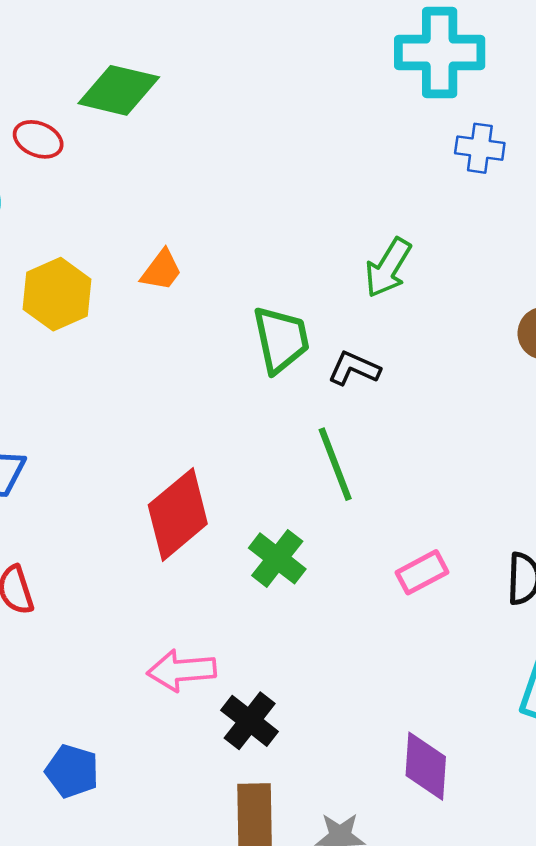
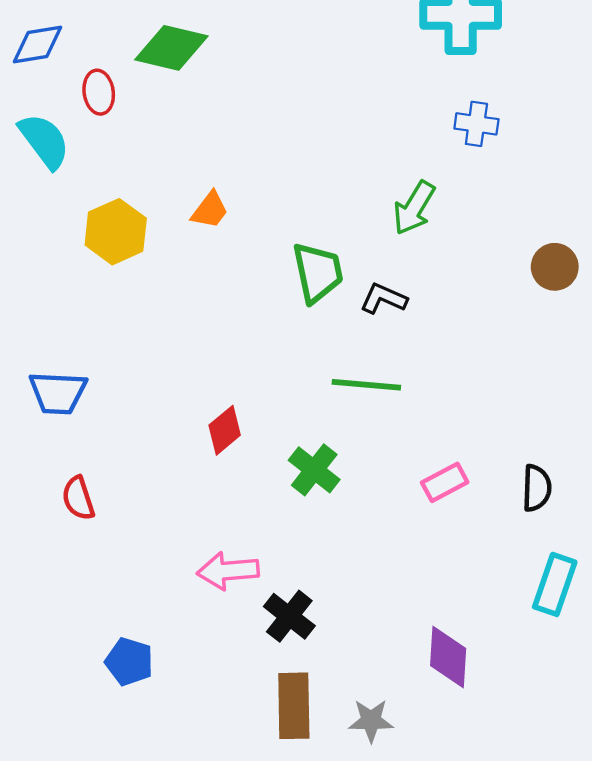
red ellipse: (38, 139) -> (99, 92), turned 60
blue cross: (480, 148) -> (476, 124), moved
green line: (335, 464) -> (366, 385), turned -64
red diamond: (178, 514) -> (225, 430), size x0.6

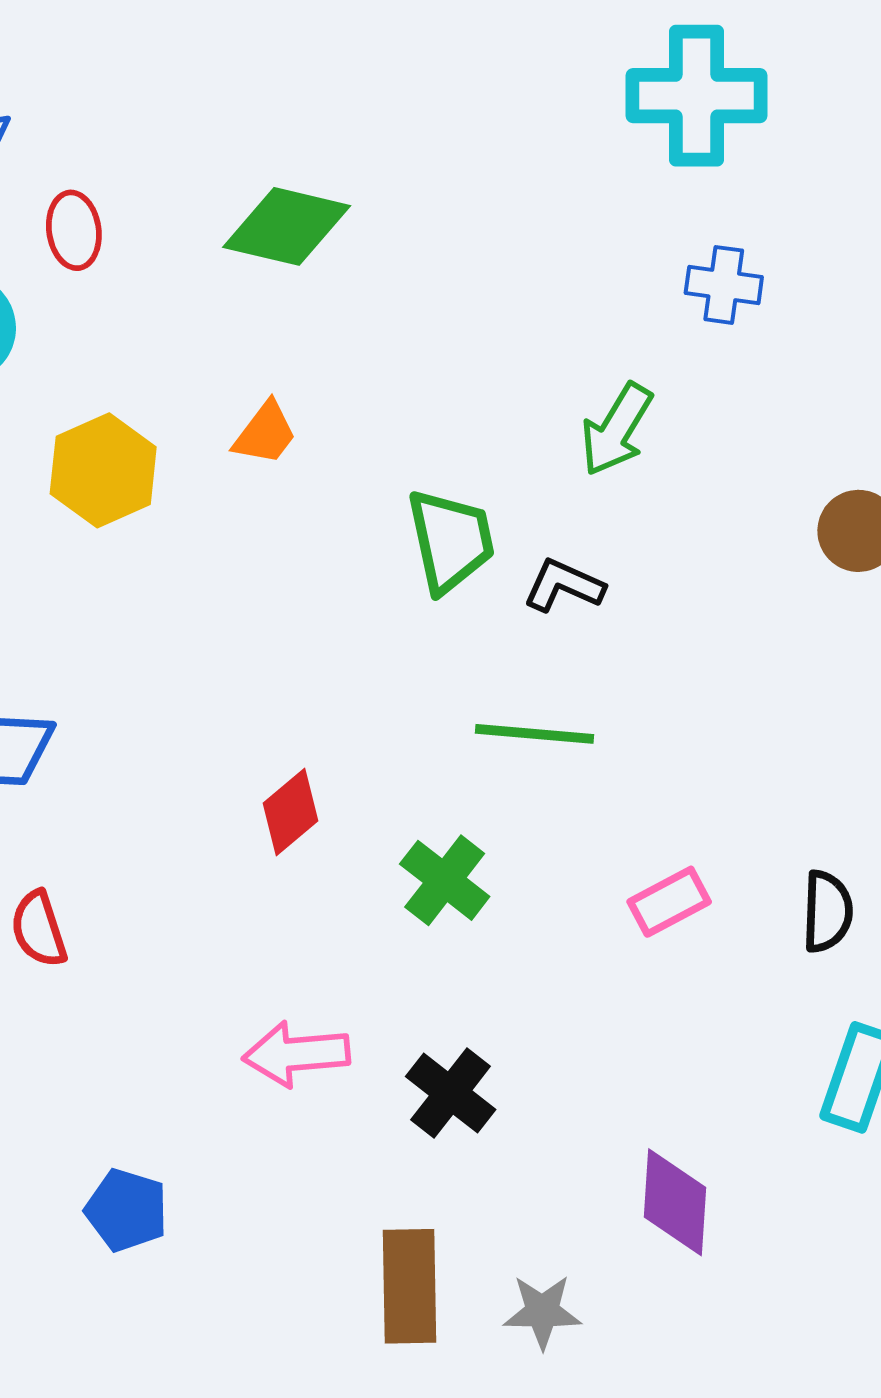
green diamond: (171, 48) -> (287, 226), moved
black cross: (289, 616) -> (451, 1093), moved

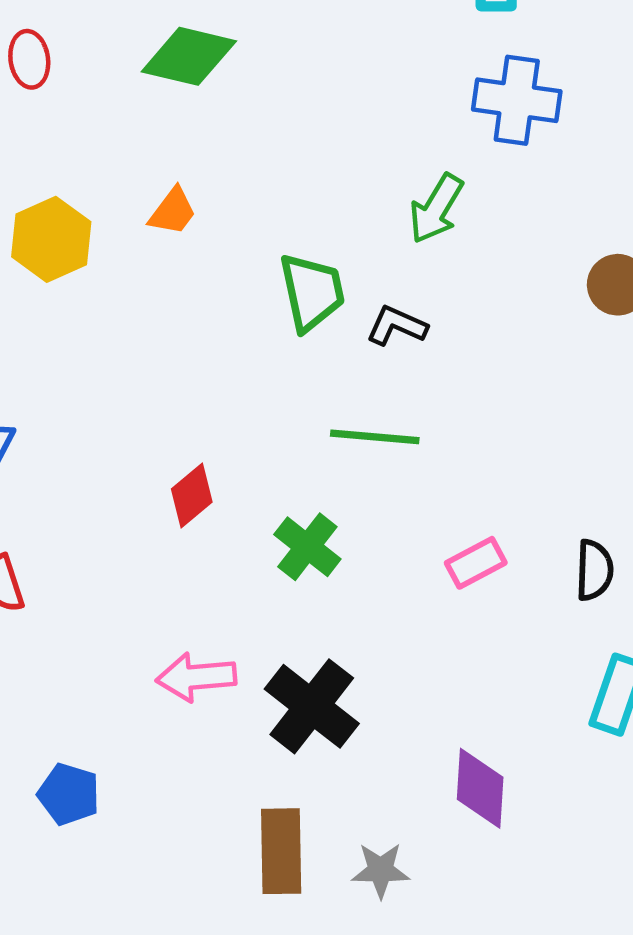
blue cross: (724, 285) -> (517, 100), size x1.5
black cross: (451, 1093) -> (312, 706), size x1.4

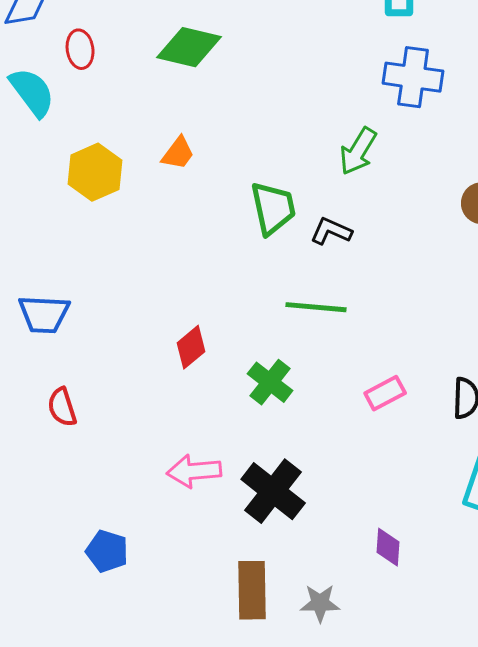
purple diamond: (480, 788) -> (388, 547), size x0.7

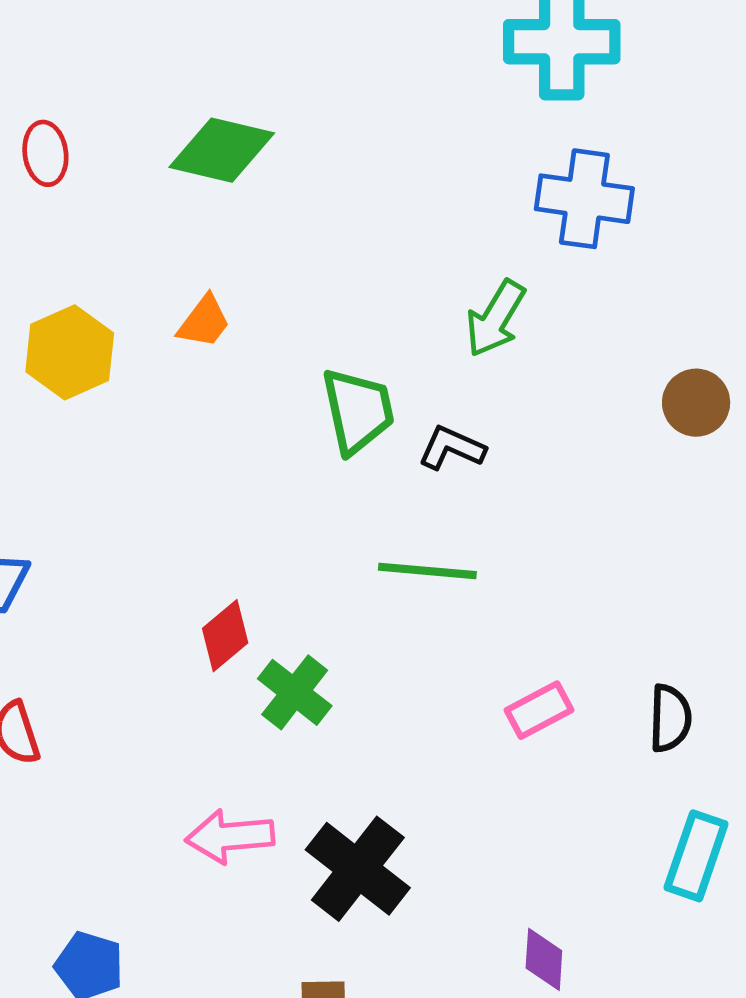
green cross: (270, 382) -> (295, 692), moved

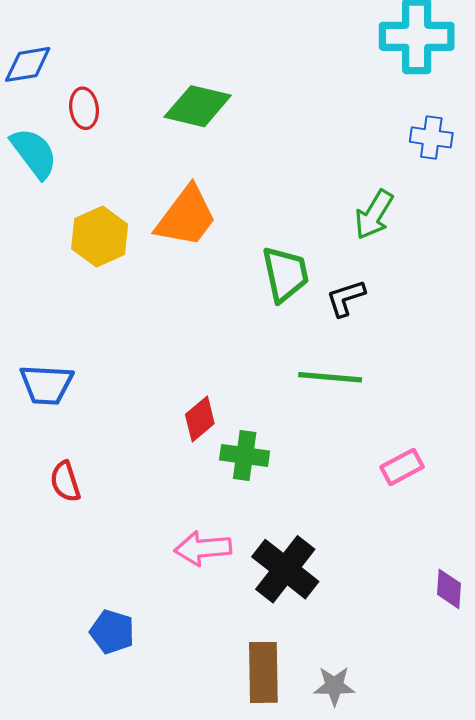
blue cross: (584, 199) -> (431, 137), size x0.7
orange trapezoid: (204, 322) -> (186, 217), size x1.8
black L-shape: (452, 448) -> (346, 298), turned -42
green cross: (295, 692) -> (245, 456), turned -30
purple diamond: (544, 959) -> (449, 589), moved

